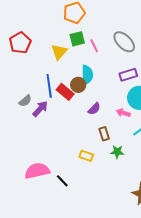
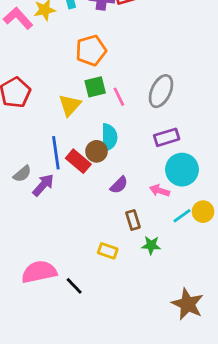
gray ellipse: (124, 42) -> (161, 91), turned 70

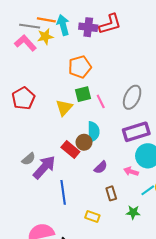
purple rectangle: (167, 137) -> (136, 132), size x1.4
blue line: (56, 153) -> (63, 192), moved
purple arrow: (43, 185) -> (44, 167), size x1.4
green star: (151, 245) -> (133, 212), moved

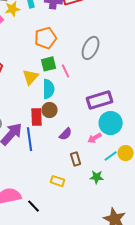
gray ellipse: (132, 97) -> (91, 48), moved
cyan semicircle: (93, 132) -> (48, 89), moved
red rectangle: (70, 150) -> (36, 117), turned 48
pink arrow: (131, 171) -> (95, 138), turned -48
blue line: (63, 192) -> (29, 139), moved

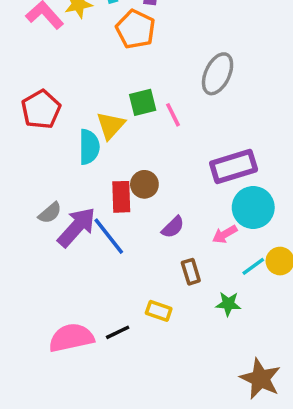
orange pentagon: (45, 38) -> (136, 29), moved, turned -30
cyan semicircle: (48, 89) -> (89, 147), moved
blue line: (29, 139) -> (109, 236), turned -30
black line: (33, 206) -> (118, 332), moved, turned -72

